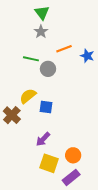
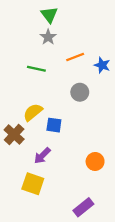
gray circle: (48, 69) -> (80, 92), moved
purple arrow: (43, 139) -> (42, 156), moved
orange circle: (73, 155) -> (95, 161), moved
yellow square: (49, 163) -> (33, 184), moved

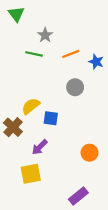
green triangle: (49, 15) -> (16, 14), moved
green line: (36, 69) -> (34, 54), moved
yellow square: (33, 184) -> (31, 174), turned -30

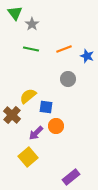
gray star: (45, 35) -> (32, 24), moved
orange circle: (90, 153) -> (56, 126), moved
yellow square: (31, 174) -> (28, 157), turned -30

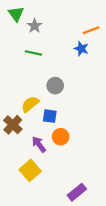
orange line: (64, 49) -> (91, 30), moved
blue star: (87, 56) -> (81, 49), moved
gray circle: (68, 79) -> (55, 86), moved
purple arrow: (36, 133) -> (39, 144), turned 98

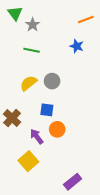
orange line: (91, 30) -> (86, 19), moved
yellow semicircle: (30, 104) -> (28, 83), moved

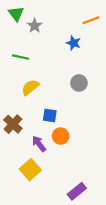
blue star: (77, 46) -> (74, 43), moved
green line: (32, 50) -> (21, 57), moved
gray circle: (52, 81) -> (79, 83), moved

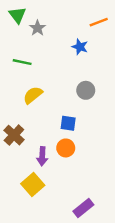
blue square: (50, 115) -> (68, 123), moved
purple arrow: (39, 144) -> (42, 156), turned -140

